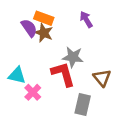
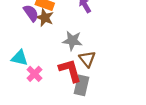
red L-shape: (63, 74) -> (70, 70), moved
brown triangle: (102, 78) -> (87, 59), moved

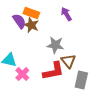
red L-shape: (70, 70) -> (53, 71), turned 95
gray rectangle: (82, 85) -> (81, 80), moved

